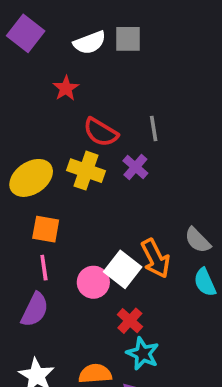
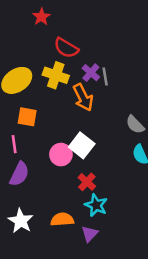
gray line: (154, 129) -> (105, 77), moved
orange arrow: (156, 258) -> (83, 97), moved
pink line: (44, 268) -> (14, 144), moved

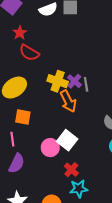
red star: (41, 17) -> (20, 33), moved
red semicircle: (66, 48) -> (29, 53), moved
yellow cross: (56, 75) -> (58, 81), moved
cyan star: (96, 205) -> (79, 189), turned -30

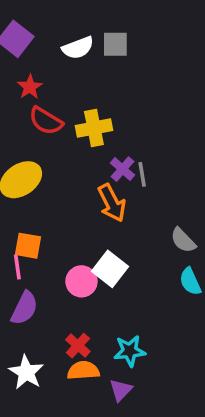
yellow cross: (58, 81) -> (94, 128), moved, turned -30
orange square: (23, 117) -> (28, 246), moved
red cross: (71, 170) -> (78, 346), moved

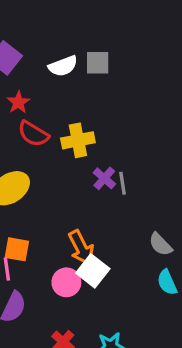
orange arrow: (112, 203) -> (81, 248), moved

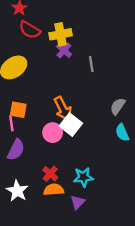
purple cross: (104, 178) -> (64, 50), moved
gray semicircle: (160, 244) -> (118, 106), turned 78

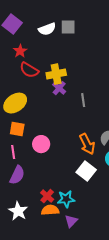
orange arrow: (63, 109) -> (87, 144), moved
orange square: (18, 110) -> (17, 129), moved
white square: (71, 125) -> (86, 171), moved
pink circle: (53, 133) -> (41, 144), moved
cyan star: (83, 177) -> (66, 199), moved

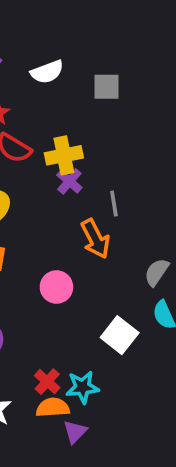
gray square: (68, 27) -> (107, 87), moved
pink circle: (41, 144) -> (56, 287), moved
orange arrow: (87, 144) -> (95, 239), moved
purple triangle: (71, 221) -> (75, 432), moved

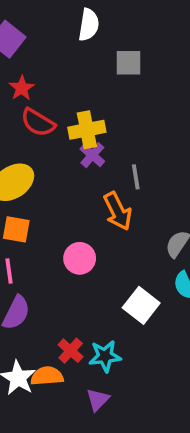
white semicircle: (47, 72) -> (89, 25), moved, turned -60
orange semicircle: (53, 408) -> (47, 376), moved

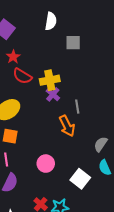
pink circle: (80, 258) -> (46, 164), moved

